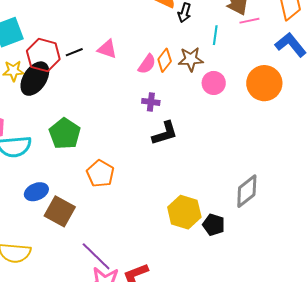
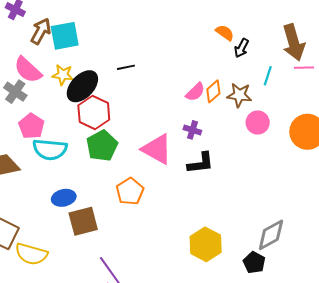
pink triangle: (107, 49) -> (157, 149), moved, size x1.6
red hexagon: (43, 55) -> (94, 113), moved
brown square: (60, 211) -> (83, 221), turned 36
black pentagon: (214, 225) -> (254, 262), moved

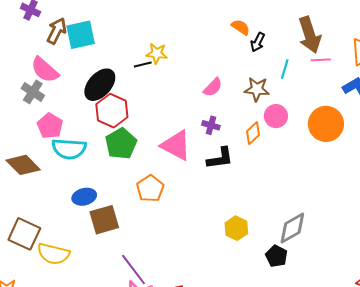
yellow star: (63, 75) -> (157, 53), moved
orange diamond: (213, 91) -> (253, 133), moved
yellow hexagon: (206, 244) -> (236, 228), moved, size x0.7

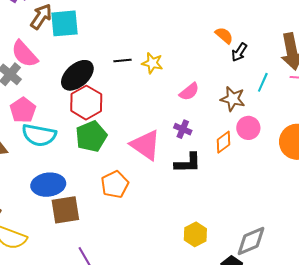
yellow star: (157, 53) -> (152, 63), moved
blue ellipse: (84, 197) -> (48, 185), size x1.4

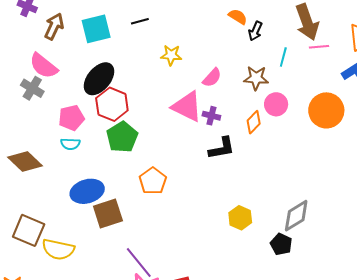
cyan square: (64, 23) -> (96, 29), moved
black line: (122, 61) -> (140, 21), moved
pink pentagon: (23, 110) -> (71, 118), moved, turned 30
cyan semicircle: (39, 135) -> (70, 144), size x0.6
pink triangle: (146, 145) -> (187, 107), moved

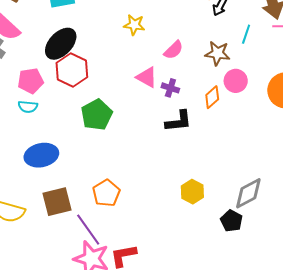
pink triangle: (187, 107) -> (147, 77), size x0.7
green pentagon: (122, 137) -> (97, 115), moved
orange pentagon: (153, 181) -> (106, 193), moved
brown square: (108, 214) -> (57, 202), moved

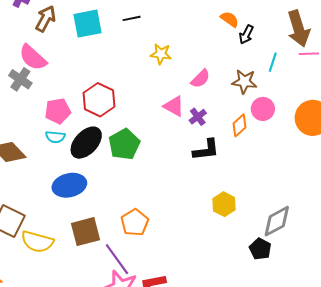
black ellipse: (61, 44) -> (86, 143), moved
purple cross: (170, 88) -> (198, 117), turned 36
yellow hexagon: (192, 192) -> (224, 204), moved

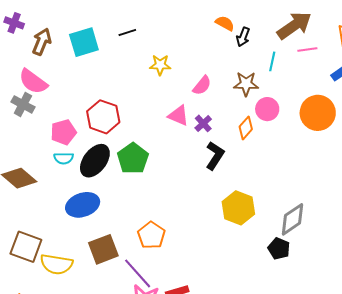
brown arrow: (298, 29) -> (294, 26), turned -102
black L-shape: (206, 150) -> (215, 156), turned -44
yellow hexagon: (224, 204) -> (238, 208), size x1.4

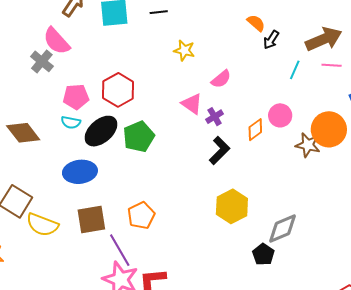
brown star: (246, 84) -> (308, 145), moved

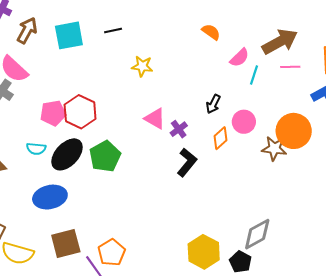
black arrow: (271, 40) -> (213, 104), moved
pink semicircle: (221, 79) -> (239, 58), moved
pink pentagon: (76, 97) -> (53, 113), moved
yellow hexagon: (232, 206) -> (204, 252), moved
orange pentagon: (141, 215) -> (112, 253), moved

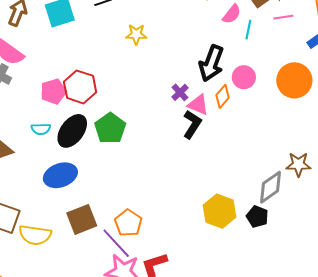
black arrow: (213, 104) -> (211, 63), size x1.8
pink triangle: (155, 119) -> (198, 105), moved
brown star: (274, 148) -> (298, 164), moved

